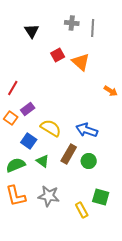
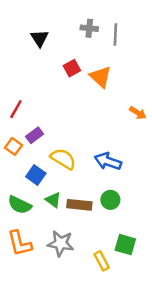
brown rectangle: (69, 154) -> (79, 205), moved, turned 66
green semicircle: (16, 165) -> (20, 205), turned -132

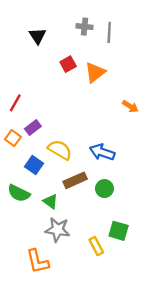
orange triangle: (100, 77) -> (95, 72), turned 40
green triangle: (53, 200) -> (50, 201), moved
brown rectangle: (79, 205) -> (75, 180), moved, turned -30
orange L-shape: (20, 243) -> (38, 261), moved

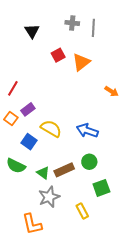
brown rectangle: (75, 180) -> (64, 170), moved
gray star: (58, 230) -> (49, 197), turned -30
green square: (119, 231) -> (101, 188), moved, turned -36

